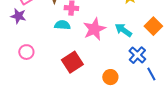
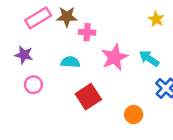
purple star: (18, 16) -> (24, 55), moved
cyan semicircle: (62, 25) -> (70, 62), moved

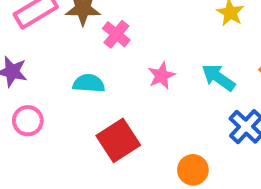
pink cross: (87, 32) -> (116, 34), turned 35
pink star: (115, 57) -> (161, 76), size x0.6

